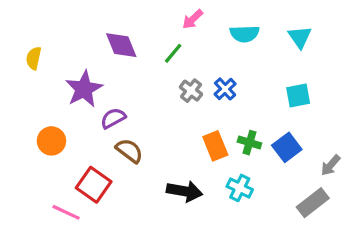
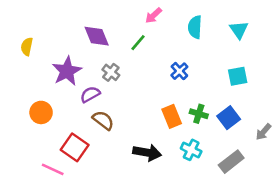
cyan semicircle: (245, 34) -> (195, 27), turned 95
gray cross: (191, 91) -> (111, 72), moved
gray rectangle: (313, 203) -> (231, 162), moved

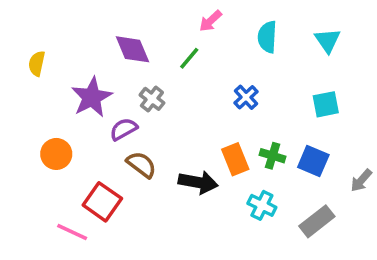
blue square: (229, 118) -> (313, 161), turned -30
black arrow: (147, 153) -> (198, 182), moved

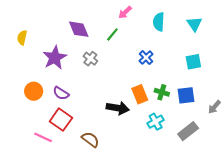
purple semicircle: (124, 129) -> (61, 93), moved, turned -119
blue square: (313, 161) -> (186, 95), turned -30
brown semicircle: (141, 165) -> (90, 140), moved
cyan cross: (262, 205) -> (156, 122), turned 35

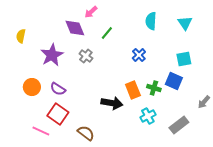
pink arrow: (125, 12) -> (91, 12), moved
blue square: (186, 95) -> (174, 81), moved, turned 30

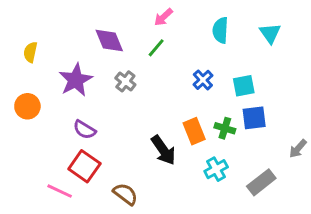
pink arrow: (91, 12) -> (163, 17), moved
cyan square: (184, 59) -> (244, 86), moved
blue square: (174, 81) -> (254, 118), turned -30
orange circle: (32, 87) -> (27, 106), moved
black arrow: (112, 103) -> (163, 150), turned 45

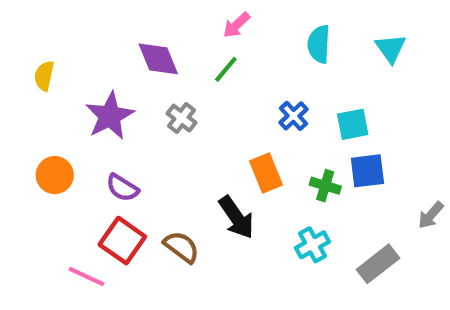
orange circle: (27, 106) -> (55, 175), moved
orange rectangle: (194, 131) -> (266, 173), moved
brown semicircle: (125, 194) -> (181, 247), moved

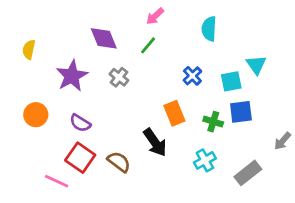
cyan triangle: (391, 48) -> (256, 65), moved

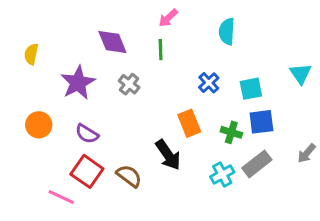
green line: (148, 45) -> (161, 50), turned -42
cyan triangle: (256, 65) -> (301, 74), moved
gray rectangle: (248, 173) -> (257, 164), moved

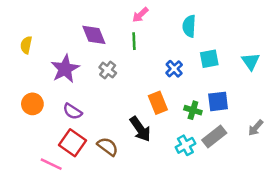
cyan square: (251, 89) -> (209, 59), moved

